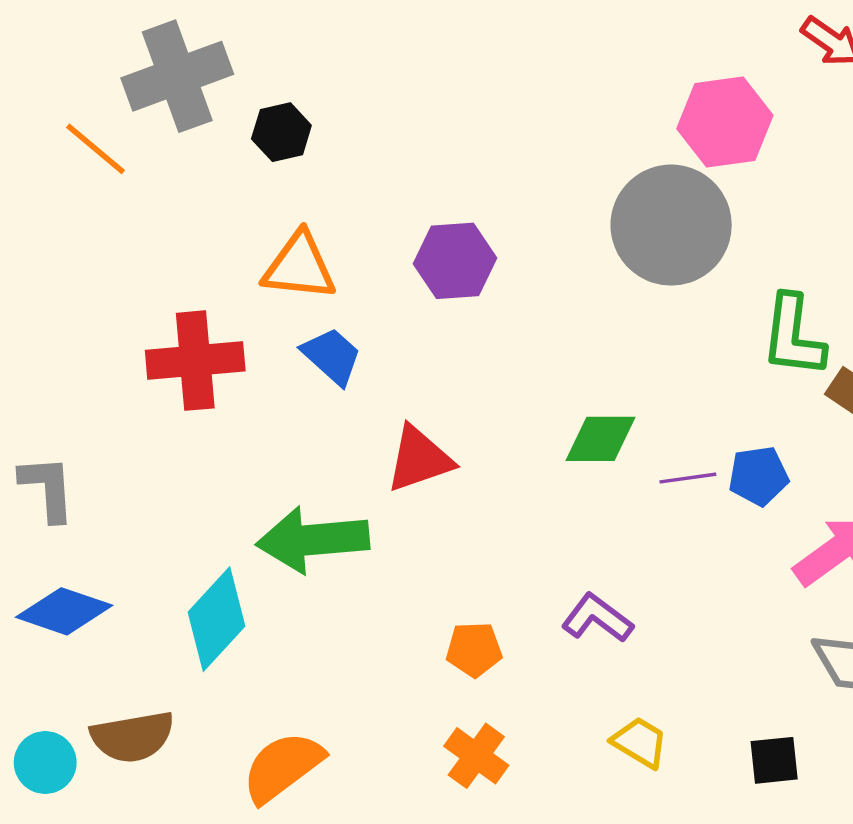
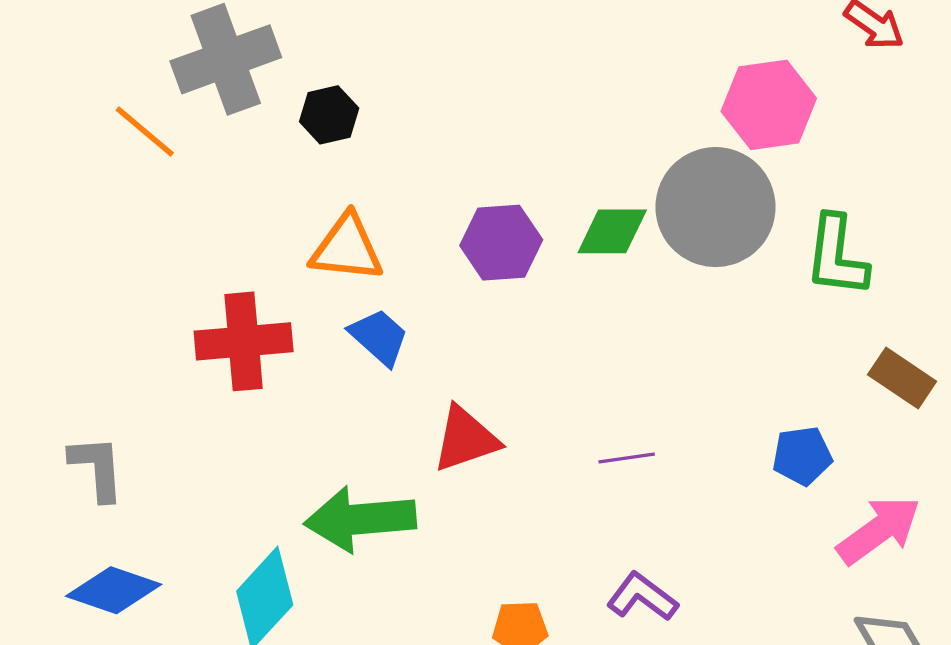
green L-shape: (793, 336) -> (837, 256), moved
green diamond: (601, 439) -> (612, 231), moved
purple line: (688, 478) -> (627, 458), moved

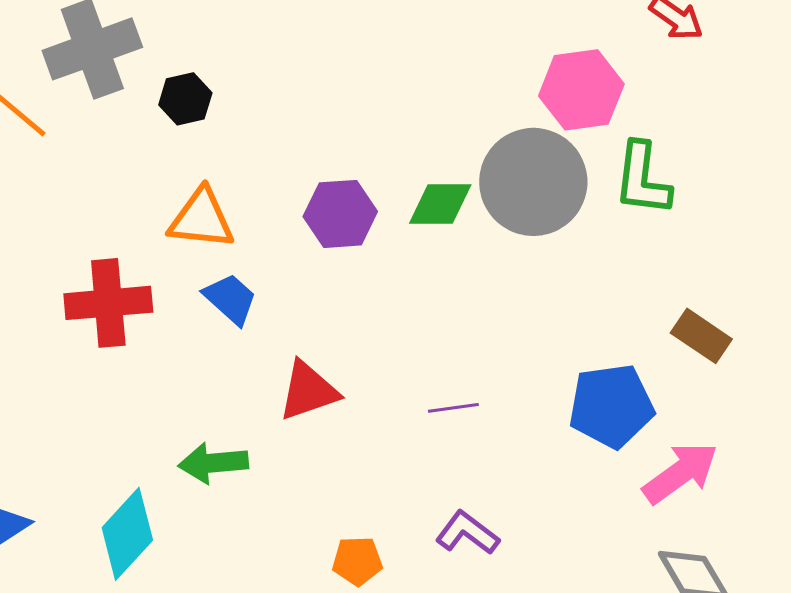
green L-shape: (837, 256) -> (642, 179), moved
blue pentagon: (802, 456) -> (611, 406), size x1.6
green arrow: (360, 519) -> (213, 463), size x0.7

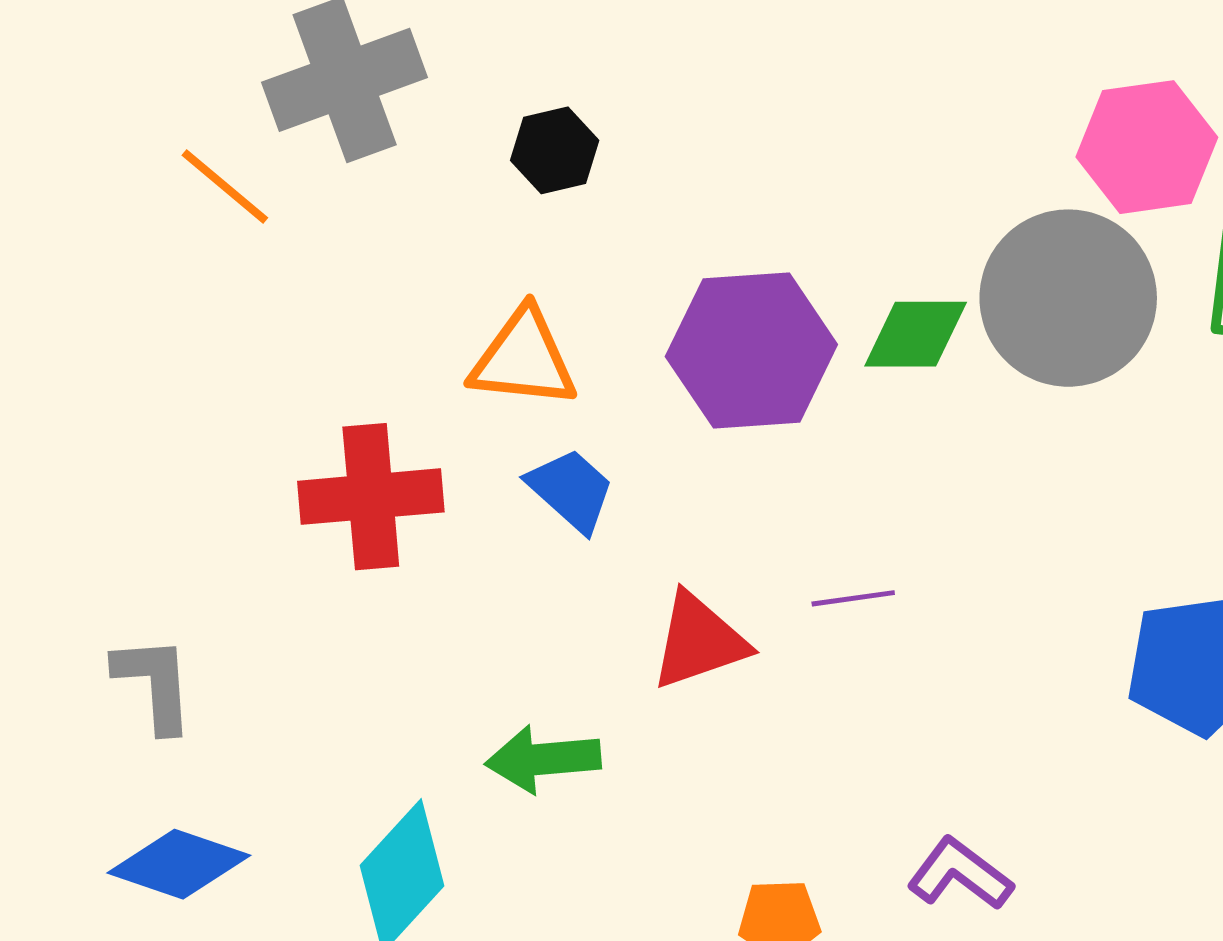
black hexagon: (185, 99) -> (555, 150), moved
purple hexagon: (340, 214) -> (751, 351), size x1.4
purple line: (453, 408) -> (853, 598), moved

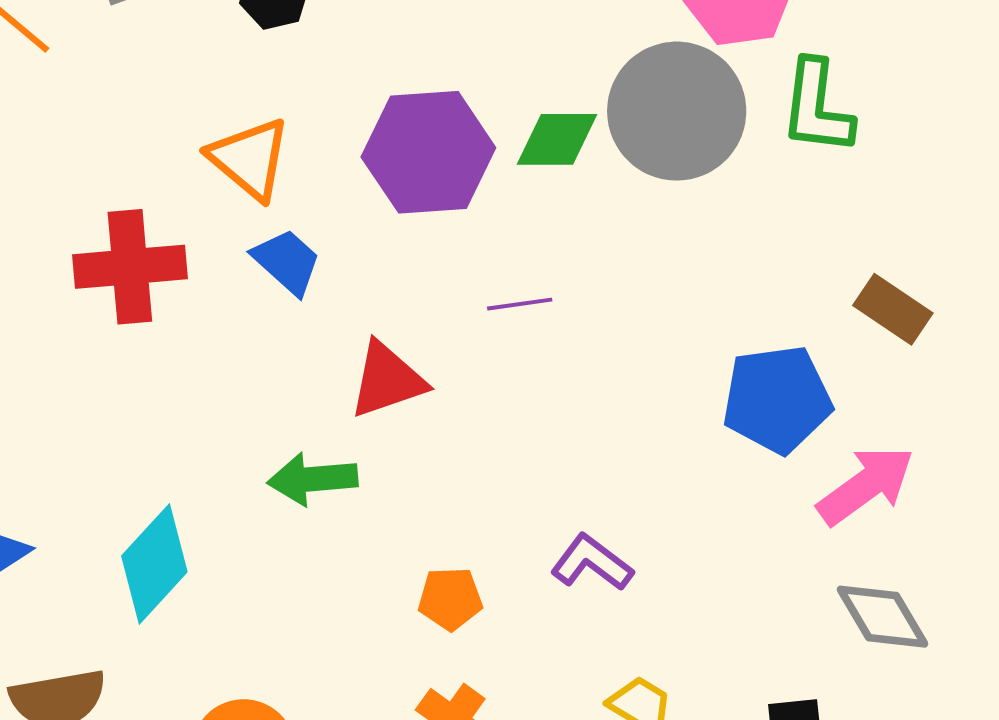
orange triangle: (523, 359) -> (250, 159), turned 34
purple line: (853, 598) -> (520, 304), moved
green arrow: (543, 759) -> (313, 479), moved

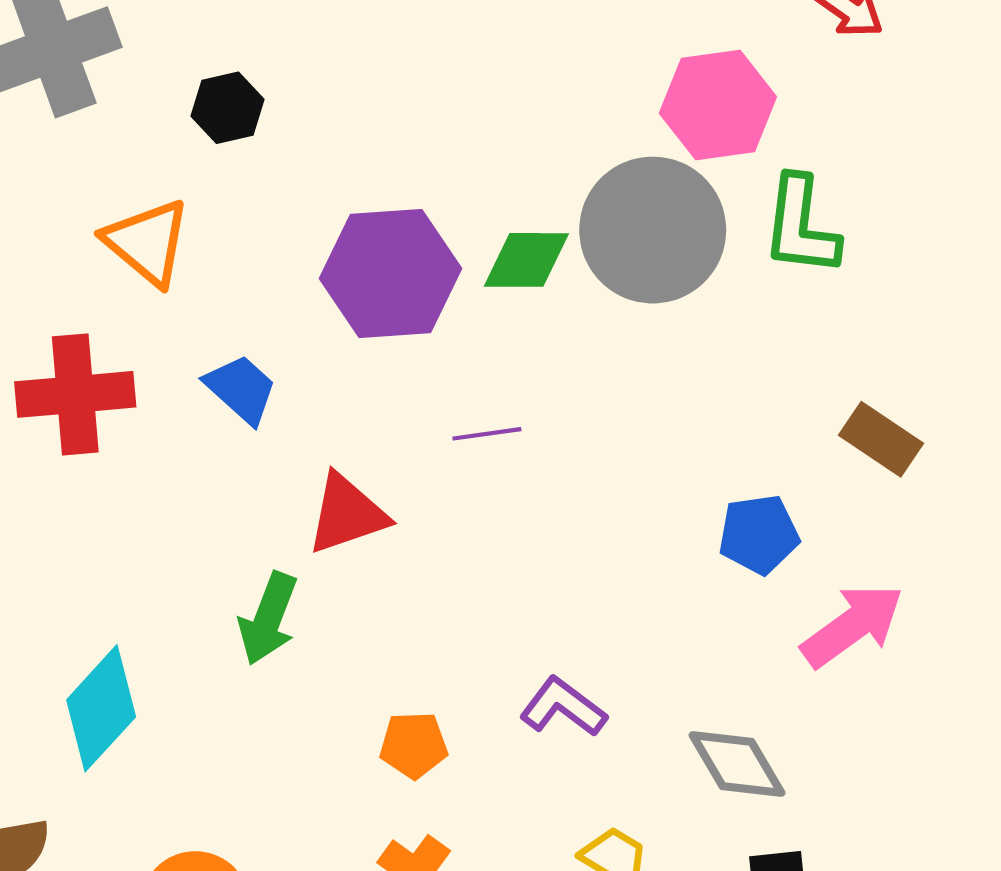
orange triangle: (250, 159) -> (147, 242), moved
blue pentagon: (777, 399) -> (759, 534), size x0.7
green arrow: (313, 479) -> (268, 619), turned -64
gray diamond: (882, 617) -> (737, 764), moved

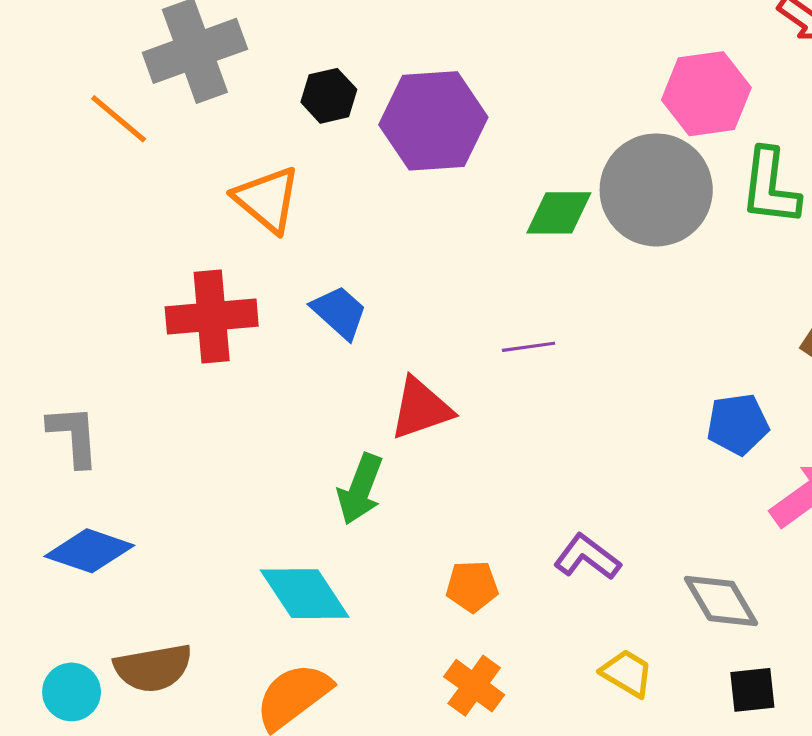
purple hexagon: (390, 274) -> (433, 121), moved
cyan diamond: (101, 708) -> (305, 594), moved, turned -76

